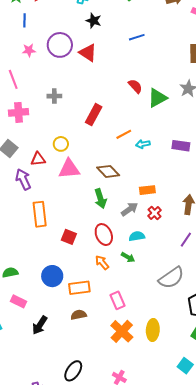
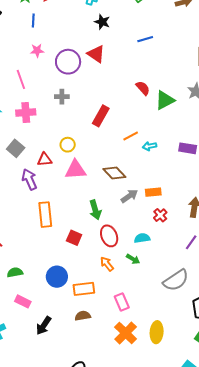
purple circle: (60, 45) -> (68, 62), moved
green arrow: (100, 199) -> (95, 210), moved
gray arrow: (130, 209) -> (129, 196), moved

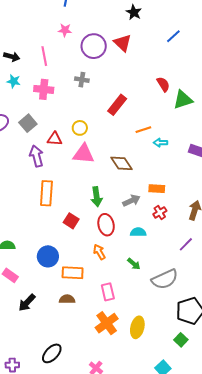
blue line: (145, 39) -> (173, 36), turned -35
gray arrow: (129, 196) -> (131, 201), moved
green arrow: (133, 259) -> (134, 264), moved

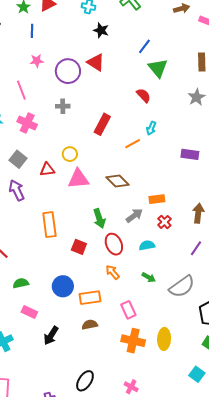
pink cross: (44, 89) -> (27, 123), turned 30
green triangle: (183, 100) -> (158, 68), moved, turned -40
cyan arrow: (160, 143) -> (151, 128), moved, turned -56
purple arrow: (36, 156) -> (17, 190), moved
orange cross: (107, 323) -> (133, 341), turned -30

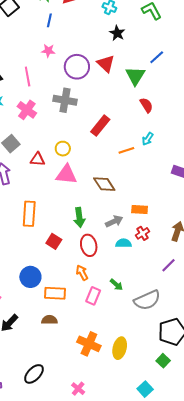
green triangle: (158, 68) -> (135, 76), moved
gray cross: (63, 106) -> (65, 100), size x1.6
cyan semicircle: (147, 245) -> (124, 243), moved
pink rectangle: (128, 310) -> (93, 296), moved, turned 36

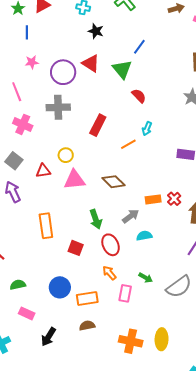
red cross: (143, 233) -> (174, 199), moved

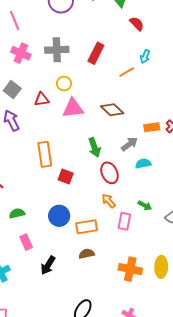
gray cross: (58, 107) -> (57, 50), moved
red square: (76, 248) -> (66, 177), moved
pink rectangle: (27, 313) -> (26, 242), turned 42

